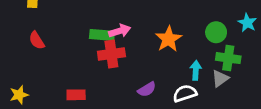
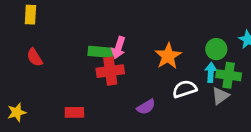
pink arrow: (120, 31) -> (119, 48), turned 125
cyan arrow: (196, 70) -> (211, 72), moved
white semicircle: (185, 93) -> (185, 89), moved

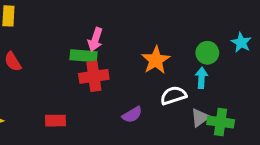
pink arrow: (119, 48) -> (95, 40), moved
green cross: (229, 75) -> (221, 122), moved
gray triangle: (220, 96) -> (200, 118), moved

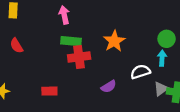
pink arrow: (95, 40) -> (64, 15), moved, turned 150
orange star: (156, 60) -> (114, 41), moved

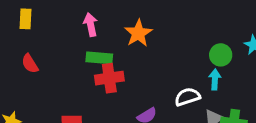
orange star: (114, 41) -> (138, 33), moved

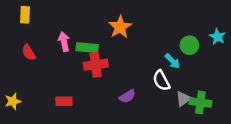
pink arrow: (91, 25) -> (64, 42), moved
cyan arrow: (215, 80) -> (172, 61), moved, turned 133
white semicircle: (187, 97) -> (161, 81), turned -100

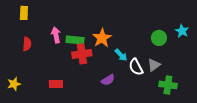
orange star: (120, 27) -> (102, 38), moved
red semicircle: (29, 53) -> (27, 44), turned -144
cyan arrow: (172, 61) -> (121, 55), moved
gray triangle: (183, 99) -> (154, 65), moved

